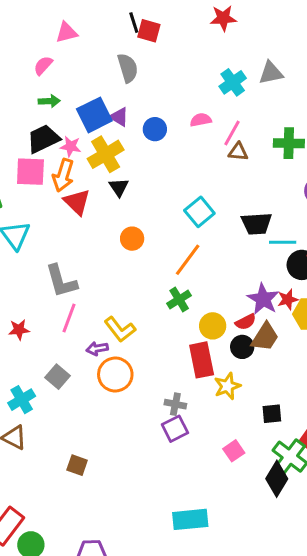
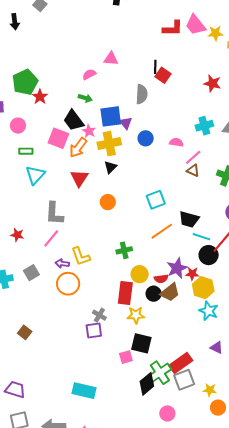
black trapezoid: (43, 139) -> (73, 120), turned -120
red triangle: (77, 202) -> (79, 178), moved
orange line: (188, 260) -> (162, 231), moved
black square: (272, 414) -> (141, 343), moved, size x1.5

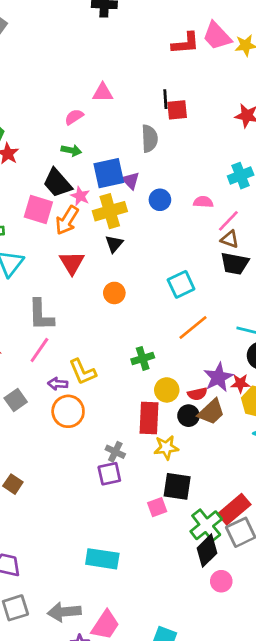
red square: (163, 75) -> (177, 110), turned -35
black trapezoid: (189, 219) -> (235, 264), moved
black diamond: (147, 384) -> (207, 551), moved

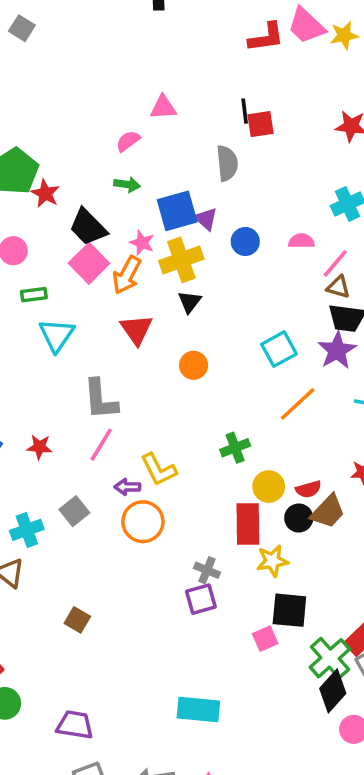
black trapezoid: (57, 183) -> (88, 227), moved
pink square: (38, 209) -> (89, 263), turned 32
purple star: (218, 377) -> (337, 350), moved

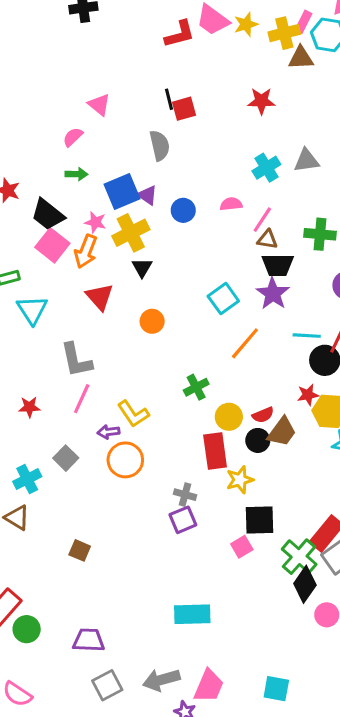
pink triangle: (163, 107) -> (99, 105), turned 50

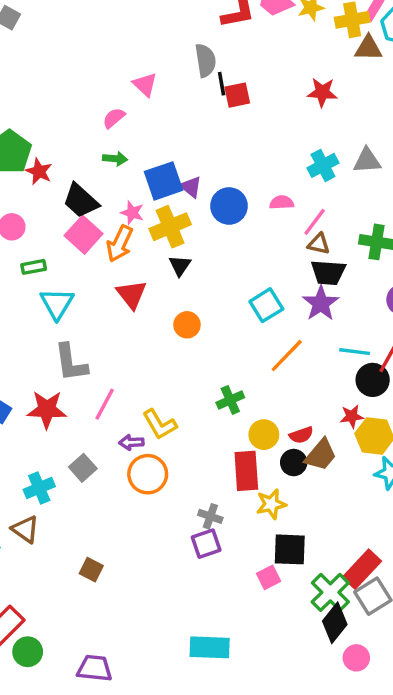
gray semicircle: (160, 146) -> (205, 60), moved
blue circle: (183, 210) -> (229, 206), size x1.4
gray L-shape: (76, 360) -> (71, 363), moved
red star: (29, 407) -> (47, 409), size x1.6

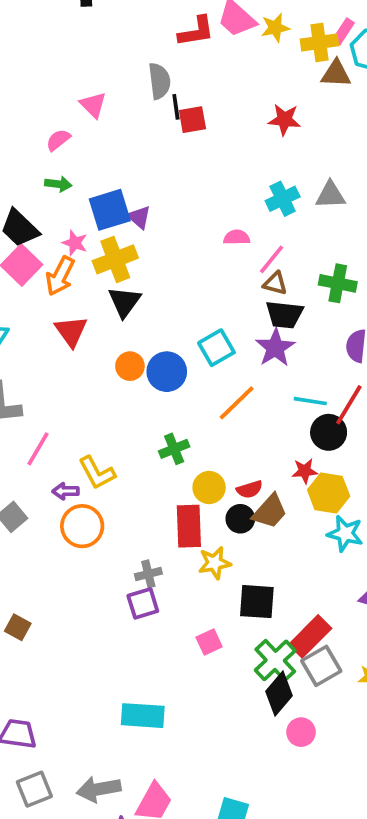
blue circle: (229, 206) -> (167, 372), moved
black triangle: (180, 265) -> (124, 302), size x1.4
gray cross: (210, 516) -> (148, 574), turned -35
black square: (290, 549) -> (257, 602), moved

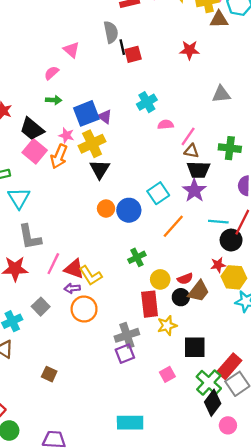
cyan cross: (283, 199) -> (147, 102), moved
red triangle: (71, 331) -> (74, 269), moved, turned -30
gray cross: (148, 574) -> (127, 335), size x1.5

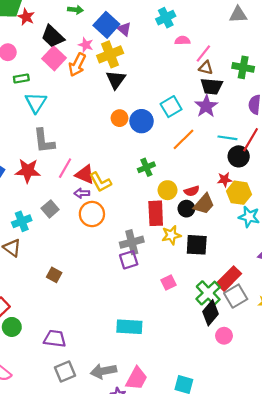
blue square: (86, 113) -> (106, 25), turned -30
black square: (195, 347) -> (197, 245), moved

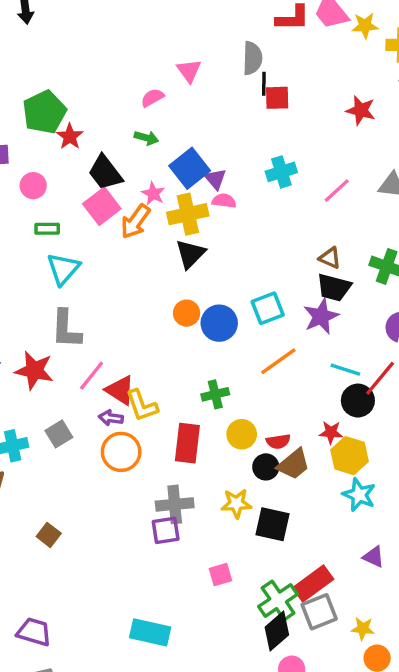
pink semicircle: (182, 41) -> (224, 201), moved
pink line: (203, 53) -> (337, 191), moved
red rectangle: (156, 213) -> (187, 443), moved

